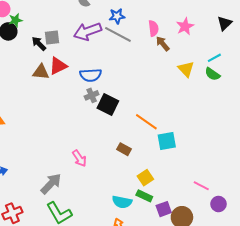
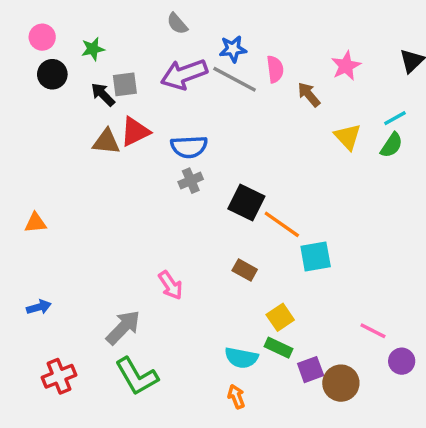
green star: (15, 20) -> (93, 49), moved
pink semicircle: (154, 28) -> (275, 69), moved
green semicircle: (212, 74) -> (392, 145), turned -91
black square: (108, 105) -> (246, 203), moved

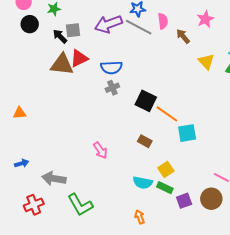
brown triangle: (106, 142) -> (62, 64), size x1.4
gray arrow: (123, 327) -> (54, 179), moved, turned -125
cyan semicircle: (241, 358) -> (143, 183), moved
brown circle: (341, 383) -> (211, 199), moved

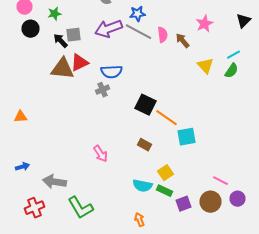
pink semicircle: (163, 21) -> (162, 35), moved
gray cross: (112, 88) -> (102, 90), moved

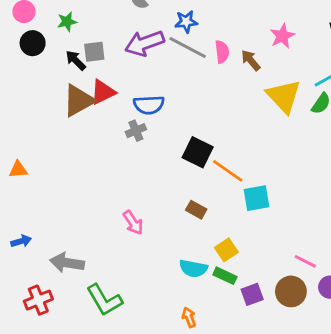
yellow triangle: (206, 66) -> (284, 96), size x1.5
brown triangle: (62, 69) -> (79, 101), turned -35

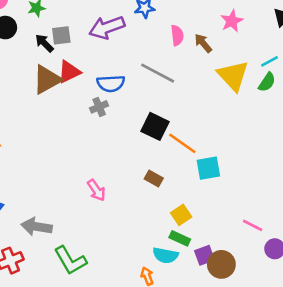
gray line: (188, 47) -> (158, 73), moved
cyan semicircle: (193, 268) -> (165, 255), moved
brown circle: (291, 291) -> (221, 264), moved

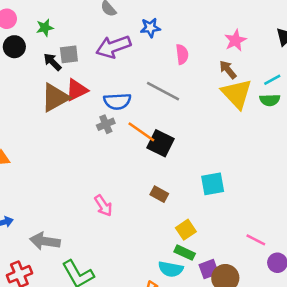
brown arrow: (203, 43) -> (228, 70), moved
green semicircle: (267, 82) -> (270, 100), turned 54
orange line: (182, 143) -> (141, 132), moved

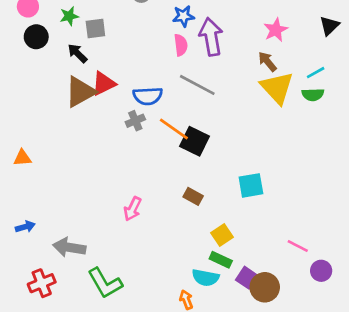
purple arrow: (113, 47) -> (211, 37), moved, turned 100
gray square: (69, 54) -> (95, 28), moved
pink semicircle: (182, 54) -> (181, 45), moved
pink arrow: (103, 206) -> (133, 209), turned 60
purple square: (209, 269) -> (247, 278), turned -36

